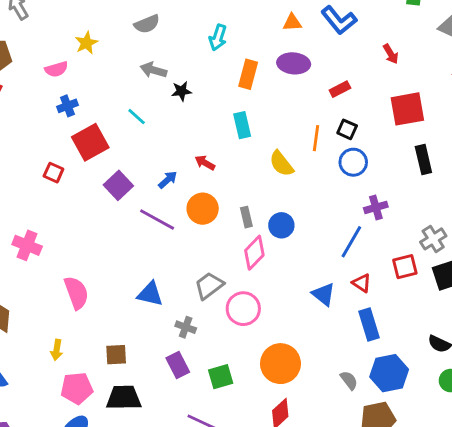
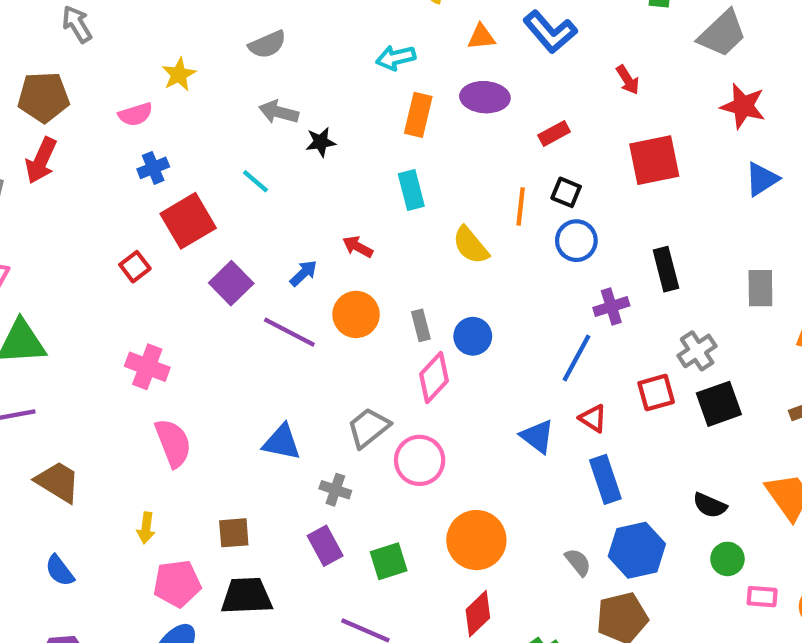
cyan arrow: (218, 37) -> (396, 58), moved, turned 60
black rectangle: (423, 160) -> (666, 269), moved
red square: (53, 173) -> (135, 267), turned 30
pink cross: (27, 245) -> (147, 367), moved

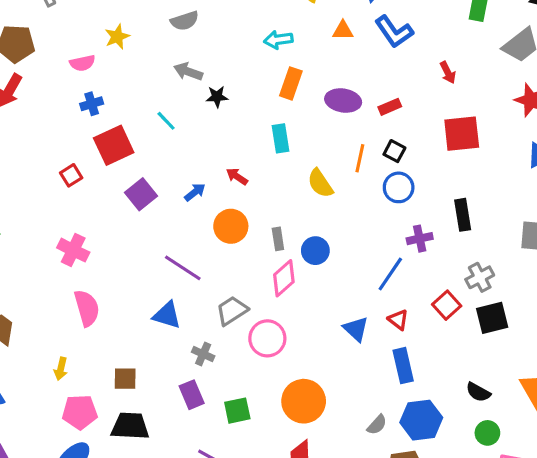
purple ellipse: (485, 97) -> (343, 101), moved
purple line: (289, 332) -> (183, 268), moved
red square: (656, 393) -> (447, 305), turned -32
gray semicircle: (578, 562) -> (377, 425), turned 75

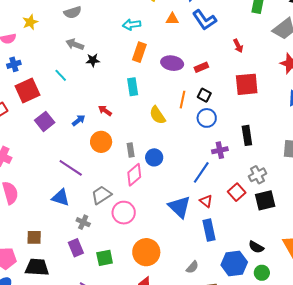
blue triangle: (356, 329) -> (179, 207), size x1.4
blue hexagon: (421, 420) -> (234, 264), moved

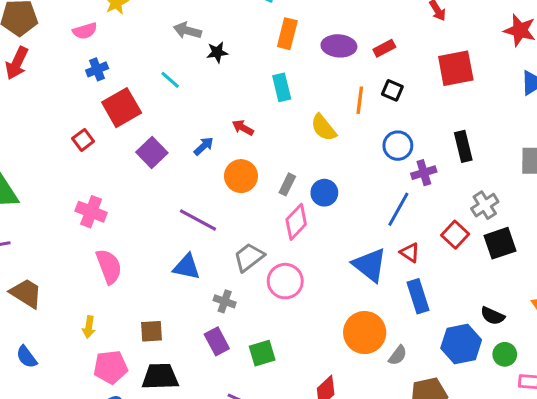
blue circle: (207, 118) -> (398, 146), moved
gray rectangle: (131, 150) -> (287, 184), turned 40
orange circle: (146, 252) -> (365, 333), moved

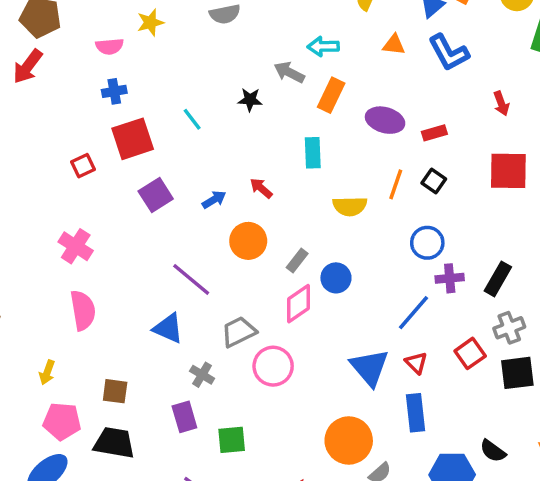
gray arrow: (187, 31) -> (289, 72), moved
yellow semicircle: (324, 128) -> (350, 206), turned -64
black rectangle: (463, 146) -> (498, 279), moved, turned 32

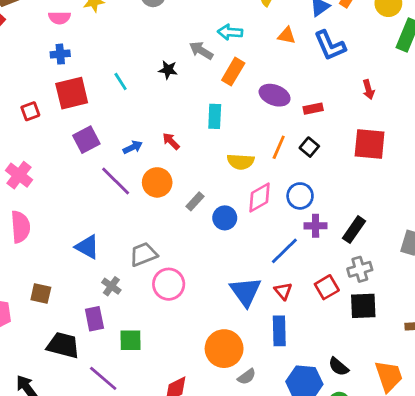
purple line: (191, 279) -> (116, 181), moved
pink diamond: (299, 304) -> (259, 197), moved
black trapezoid: (114, 443) -> (63, 345), moved

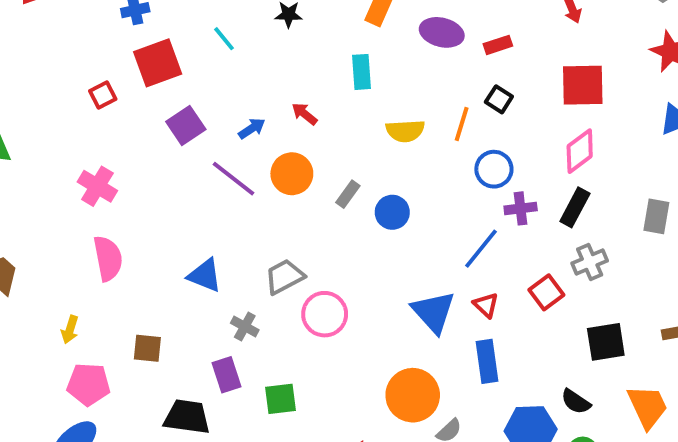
orange line: (279, 147) -> (462, 124), moved
pink diamond: (259, 197) -> (580, 151), moved
black square: (363, 306) -> (606, 342), moved

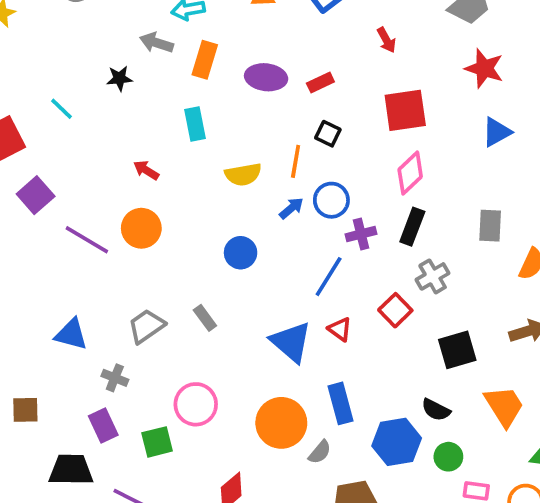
blue arrow: (252, 128) -> (291, 208), moved
gray rectangle: (348, 194) -> (205, 318), moved, turned -65
pink circle: (325, 314) -> (196, 404), moved
blue rectangle: (487, 361) -> (340, 403), moved

